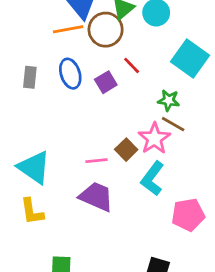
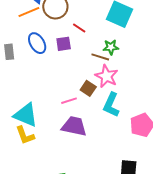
purple square: (106, 82) -> (64, 44), turned 35
brown line: (173, 124) -> (100, 57), moved
yellow L-shape: (32, 212) -> (25, 135), moved

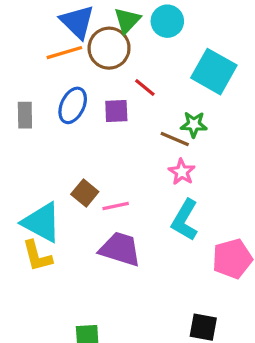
blue ellipse: (37, 43) -> (73, 105), turned 50
pink star: (106, 76) -> (182, 172), size x0.7
brown square: (88, 88) -> (85, 193), moved

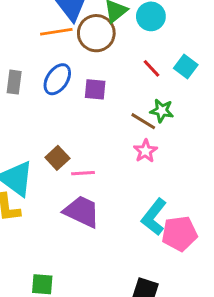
cyan square: (214, 72) -> (186, 66), size x0.6
red line: (145, 88) -> (152, 68), moved
cyan L-shape: (185, 220) -> (154, 217), moved

